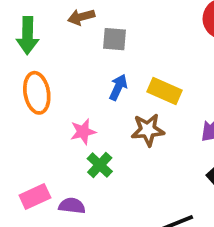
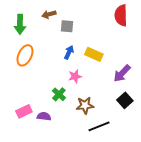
orange ellipse: (37, 93) -> (25, 55), turned 35
brown star: (148, 130) -> (85, 105), moved
pink star: (83, 132) -> (75, 76), moved

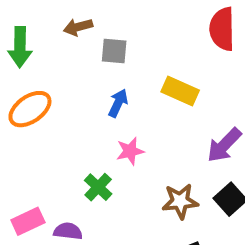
yellow rectangle: (94, 54) -> (180, 91), moved
orange ellipse: (25, 55) -> (30, 109), turned 30
brown star: (85, 105) -> (180, 201), moved

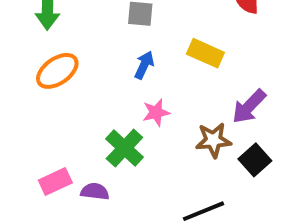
green cross: (98, 187) -> (124, 148), size x1.4
brown star: (180, 201) -> (213, 140), moved

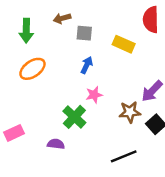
yellow rectangle: (205, 53) -> (124, 44), moved
pink rectangle: (55, 182) -> (14, 133), moved

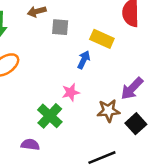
blue arrow: (87, 65) -> (84, 60), moved

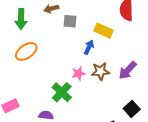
brown star: (108, 111) -> (100, 71), moved
black square: (136, 124) -> (132, 109), moved

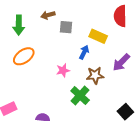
purple arrow: (128, 70) -> (121, 62), moved
pink star: (78, 73) -> (63, 70), moved
green cross: (62, 92) -> (80, 96), moved

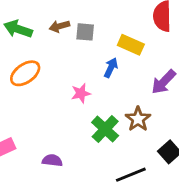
brown arrow: (48, 15) -> (59, 26), moved
green arrow: (19, 25) -> (18, 29), turned 108
brown star: (95, 75) -> (138, 119), moved, turned -30

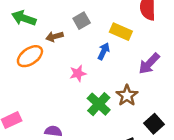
brown arrow: (59, 26) -> (55, 37), moved
gray square: (85, 32) -> (82, 21), turned -35

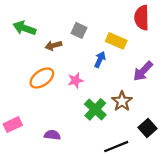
gray square: (82, 21) -> (79, 30), turned -35
orange ellipse: (30, 56) -> (42, 78), moved

